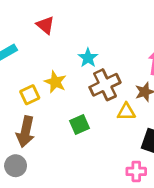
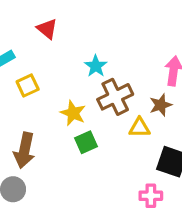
yellow star: (55, 82) -> (73, 113), moved
yellow square: (30, 95) -> (28, 86), moved

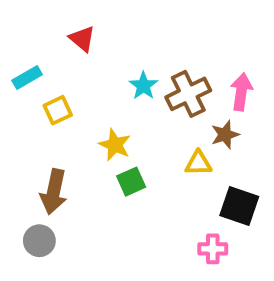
brown cross: (115, 97) -> (188, 94), moved

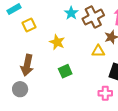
green square: (131, 182) -> (65, 71), moved

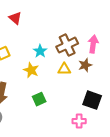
cyan star: (71, 13) -> (40, 51), moved
yellow triangle: (98, 51) -> (64, 69), moved

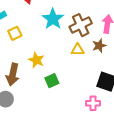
cyan star: (40, 51) -> (53, 19), moved, size x1.5
yellow star: (31, 70) -> (36, 60), moved

